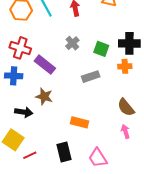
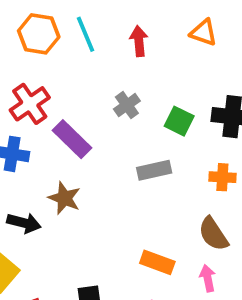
red cross: (20, 48) -> (30, 104), turned 30
orange cross: (125, 66) -> (222, 177), moved
orange rectangle: (80, 122) -> (157, 262), moved

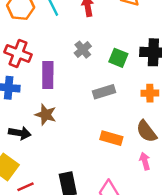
red cross: (30, 104) -> (18, 53), turned -30
purple rectangle: (72, 139) -> (48, 75), turned 50
orange rectangle: (157, 262) -> (111, 138), moved

